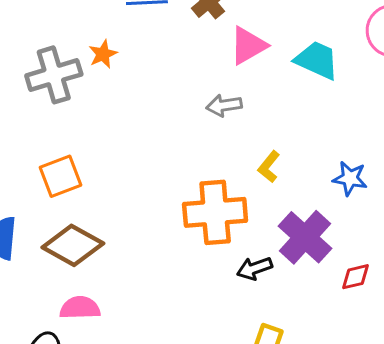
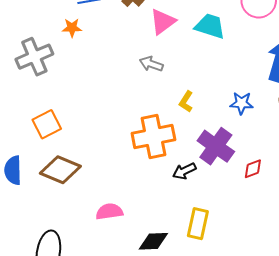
orange star: (103, 54) -> (72, 28), moved, turned 30
gray arrow: (224, 105) -> (151, 64), turned 35
pink semicircle: (80, 308) -> (109, 212), moved

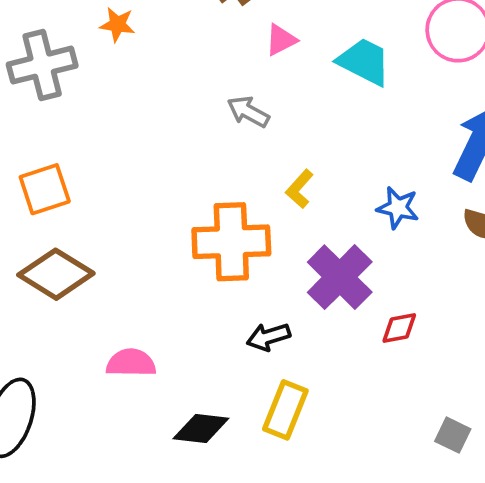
pink triangle: (163, 22) -> (281, 40), size x0.7
black arrow: (184, 171) -> (268, 337), moved

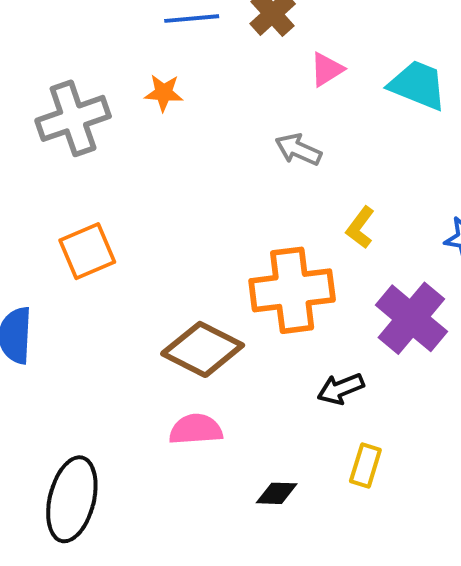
orange star: (117, 25) -> (164, 93), moved
brown diamond: (56, 274) -> (203, 349), moved
yellow rectangle: (285, 410) -> (365, 466), size x0.7
black diamond: (201, 429) -> (277, 493), size x0.7

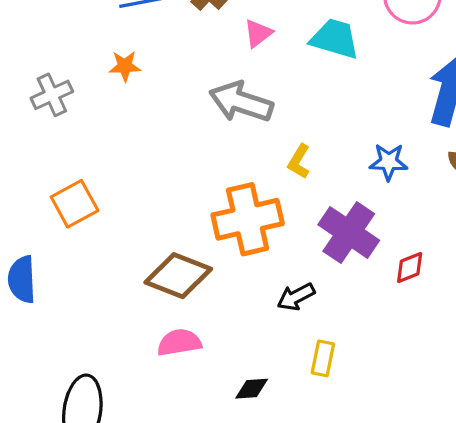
gray cross: (73, 118) -> (52, 95), size x0.7
gray arrow: (298, 149) -> (241, 102), size x1.6

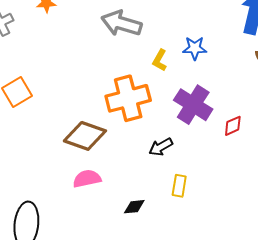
blue star: (389, 162) -> (195, 48), moved

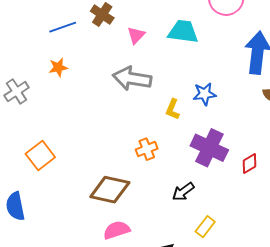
orange cross: (128, 98) -> (147, 149), size x0.5
yellow rectangle: (179, 186) -> (205, 227), turned 35

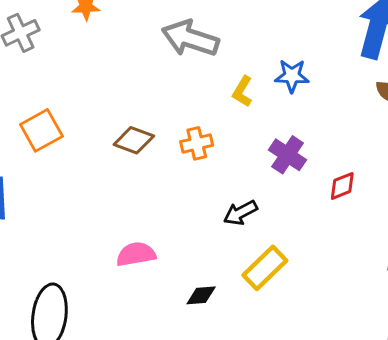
purple cross: (209, 148) -> (288, 155), size x0.7
brown diamond: (110, 190) -> (134, 140), moved, size x0.7
yellow rectangle: (205, 227) -> (265, 268), size x1.4

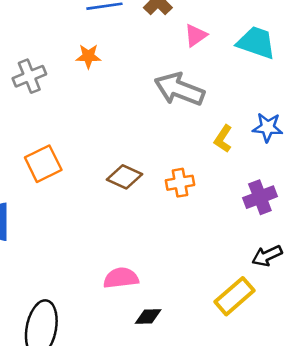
purple cross: (288, 155) -> (260, 197), turned 32
black arrow: (240, 213) -> (267, 256), moved
black diamond: (201, 295) -> (148, 317), moved

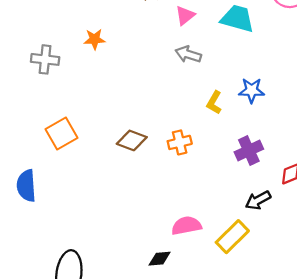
gray cross: (29, 76) -> (45, 59), turned 32
gray arrow: (179, 89) -> (188, 54), moved, size x0.6
pink semicircle: (121, 278) -> (186, 226), moved

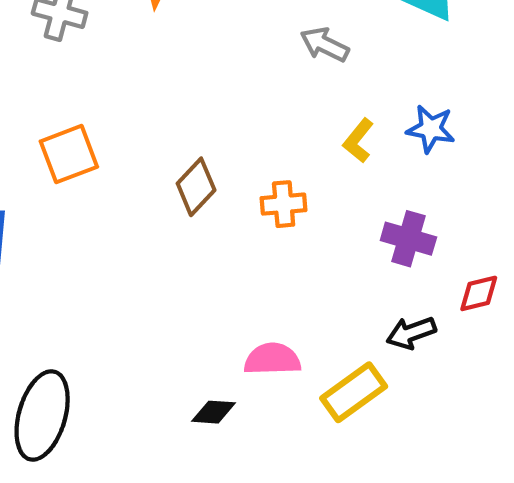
brown diamond: (132, 140) -> (196, 187), turned -76
purple cross: (249, 151) -> (408, 239), turned 32

